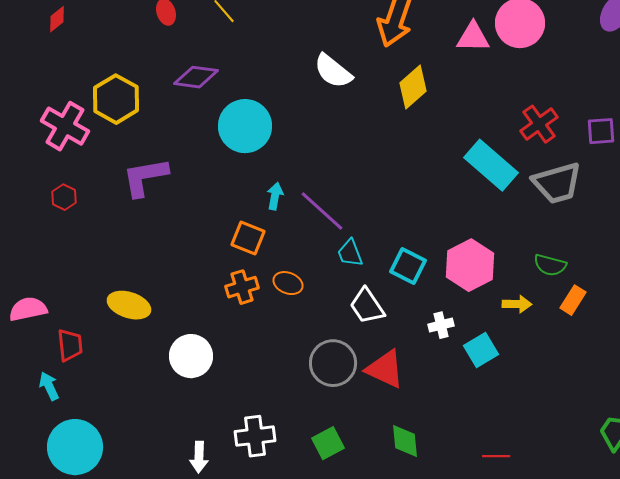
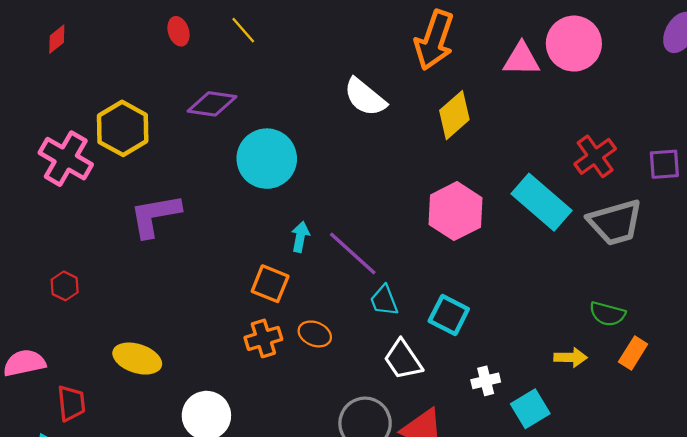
red hexagon: (64, 197) -> (65, 286), moved
pink hexagon: (470, 265) -> (456, 211), moved

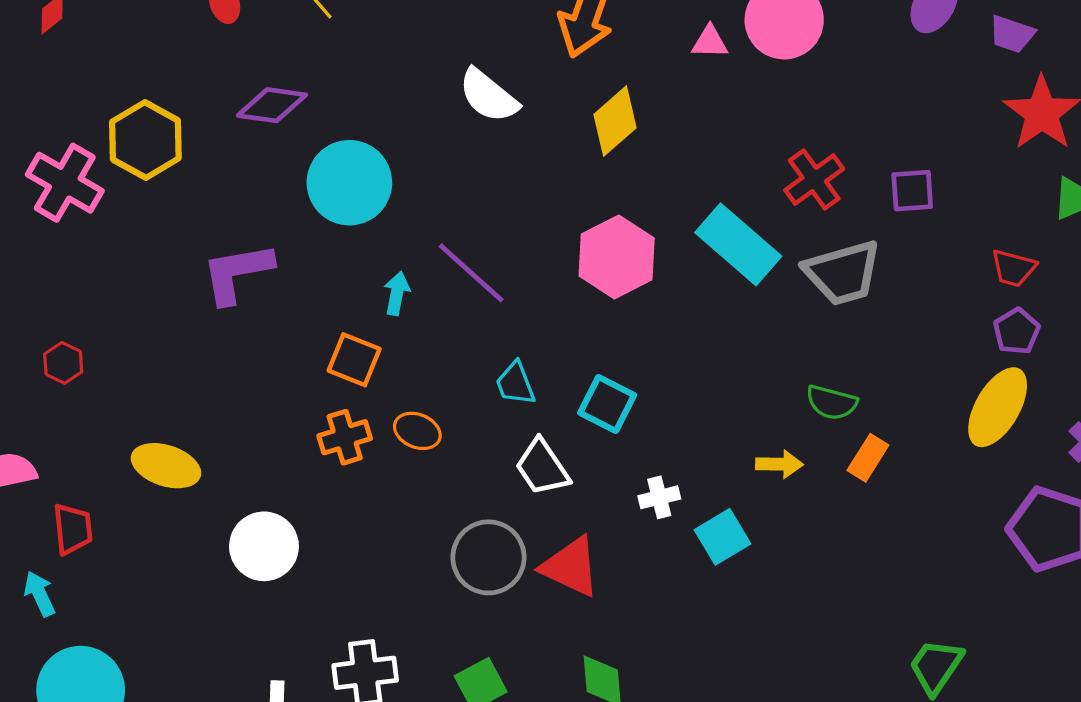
pink triangle: (521, 59) -> (710, 42), size x0.7
purple L-shape: (155, 216) -> (237, 273), moved
purple line: (353, 254) -> (471, 273), moved

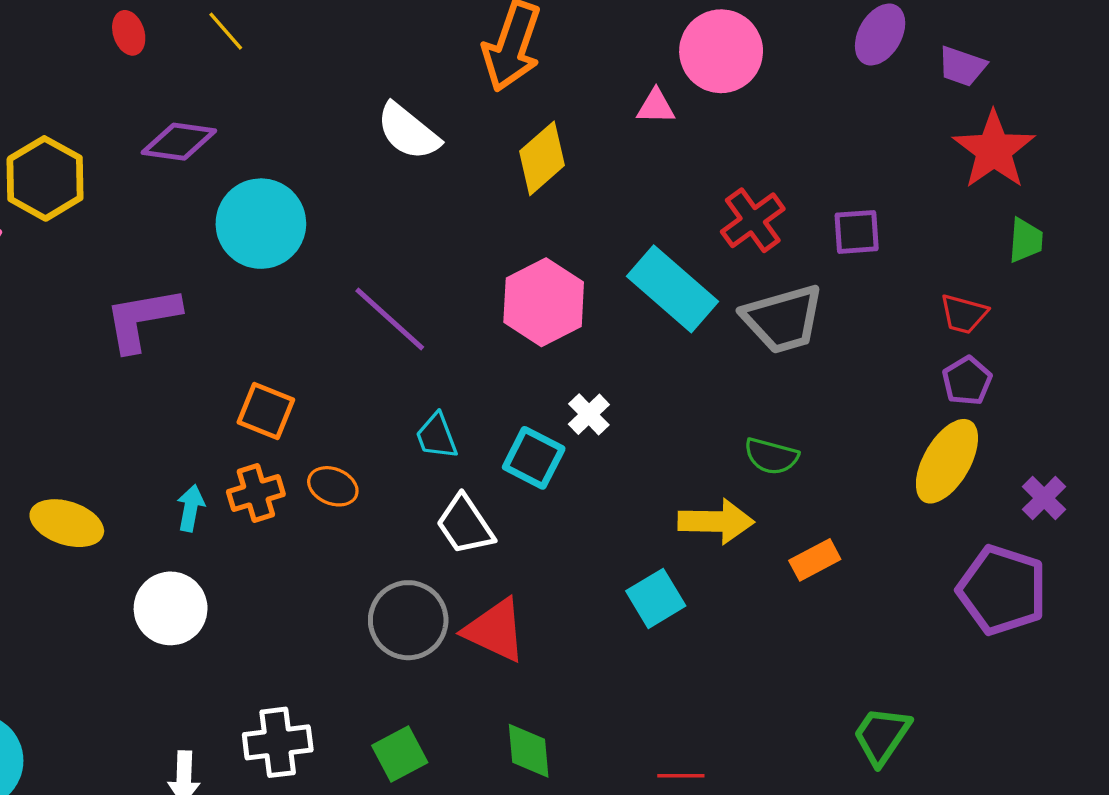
pink triangle: (710, 42) -> (656, 106), moved
cyan arrow: (397, 293) -> (191, 508), moved
orange rectangle: (868, 458) -> (815, 560), moved, turned 30
yellow arrow: (779, 464) -> (716, 521), size x1.5
white cross: (659, 497) -> (589, 414), moved, turned -30

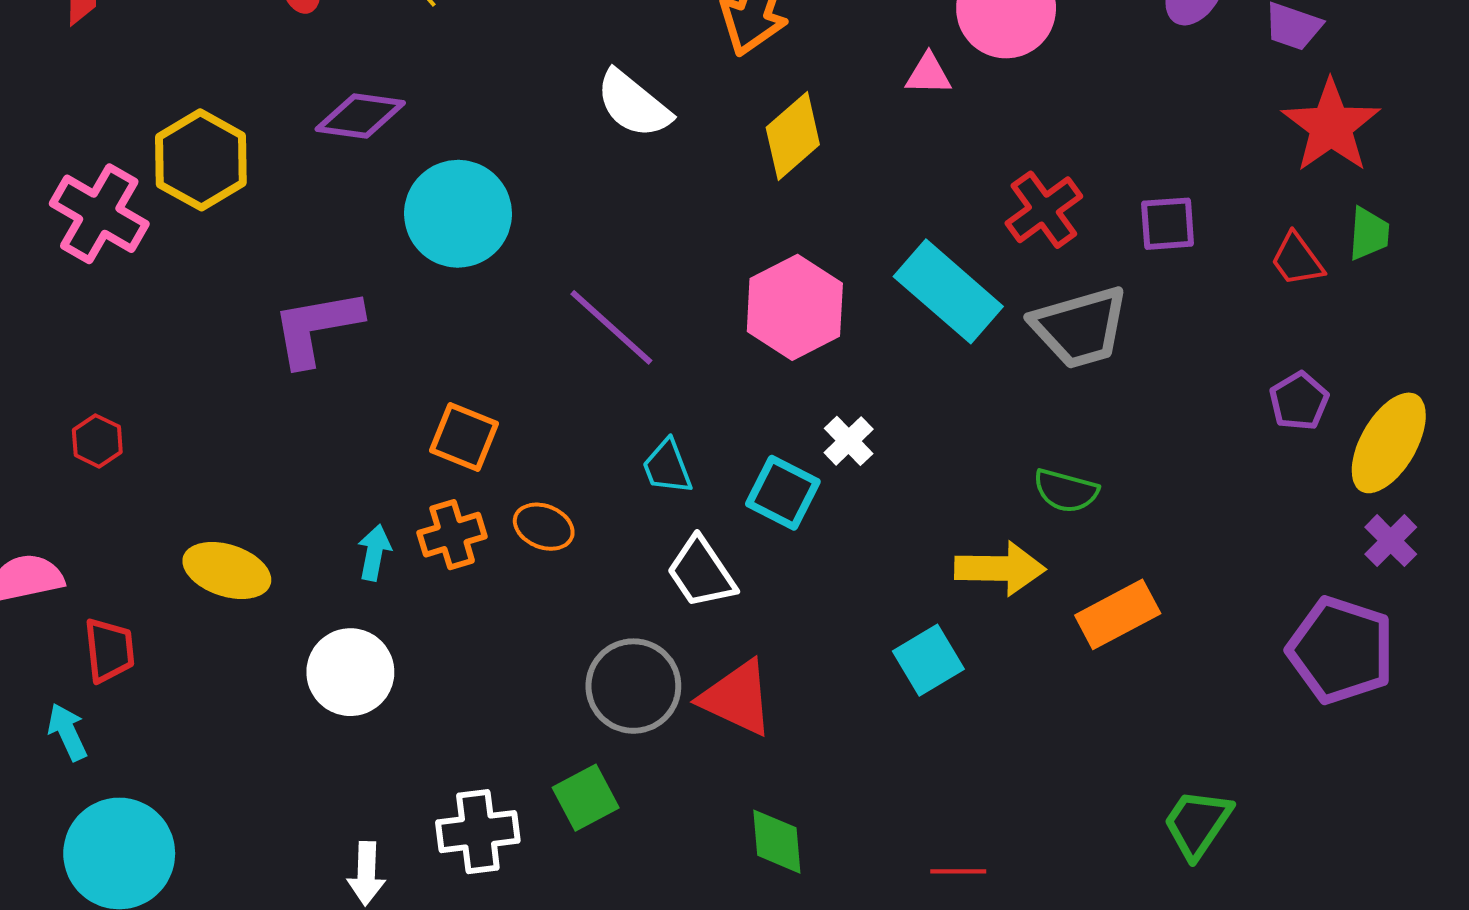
red trapezoid: (964, 314) -> (1297, 260), moved, turned 39
yellow ellipse: (947, 461) -> (1389, 443), moved
orange rectangle: (815, 560) -> (1118, 614), size x1.4
green square: (400, 754) -> (586, 798), moved

